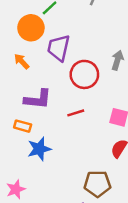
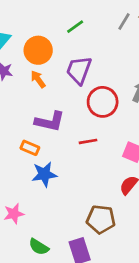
orange circle: (31, 28) -> (38, 50), moved

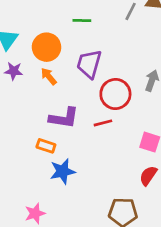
green line: (75, 27) -> (82, 20), turned 42
red line: (88, 141) -> (103, 123), moved

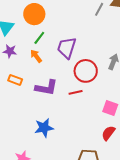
green line: (82, 20) -> (39, 38), moved, turned -56
orange circle: (47, 47) -> (34, 14), moved
orange rectangle: (46, 146) -> (15, 80), moved

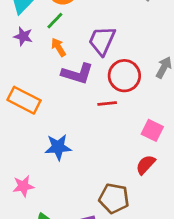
green line: (39, 38) -> (55, 21), moved
orange rectangle: (15, 80) -> (24, 100), moved, size x1.6
purple L-shape: (46, 88) -> (77, 74), moved

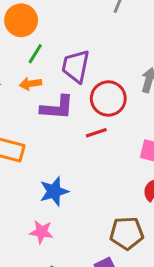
green line: (55, 21) -> (35, 54), moved
orange arrow: (58, 47) -> (30, 84), turned -54
pink star: (23, 186) -> (41, 232), moved, turned 30

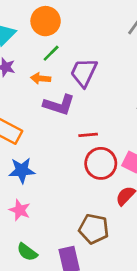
red circle: (108, 98) -> (101, 163), moved
blue star: (54, 191) -> (22, 170), moved

